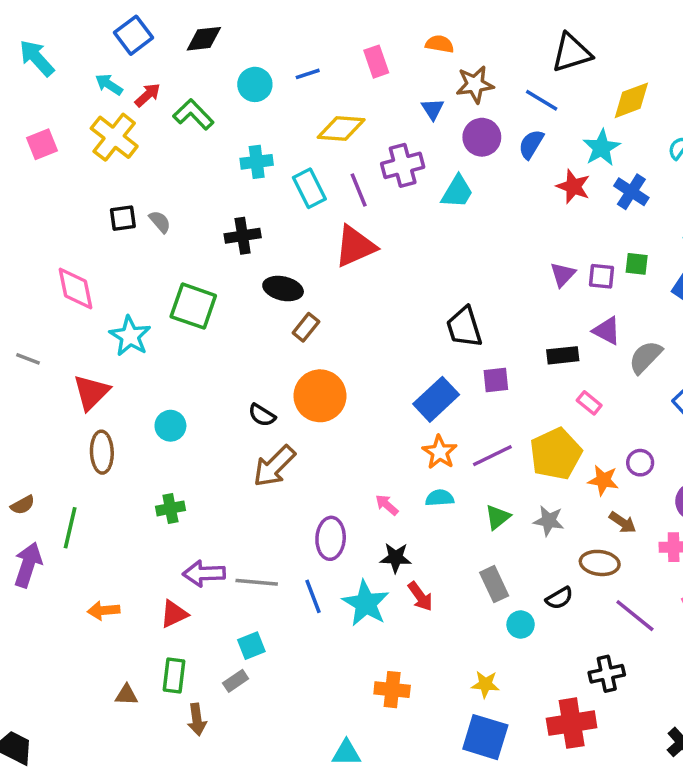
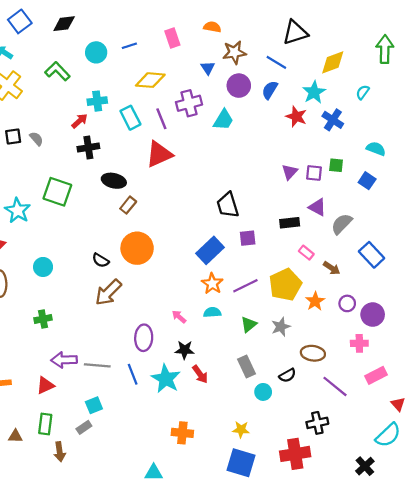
red arrow: (148, 95) -> (80, 121), moved
purple circle: (640, 463) -> (347, 303), moved
orange star: (603, 480) -> (315, 301), turned 30
gray star: (549, 521) -> (281, 327), turned -30
brown arrow: (623, 522) -> (332, 268), moved

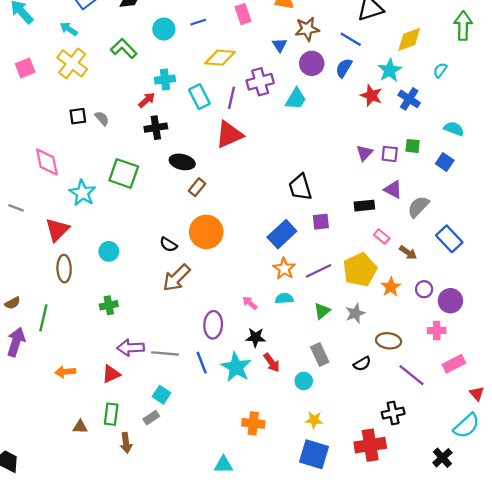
purple line: (161, 119) -> (231, 98), turned 35
cyan circle: (263, 392) -> (304, 381), moved
cyan square: (94, 405) -> (162, 395), turned -35

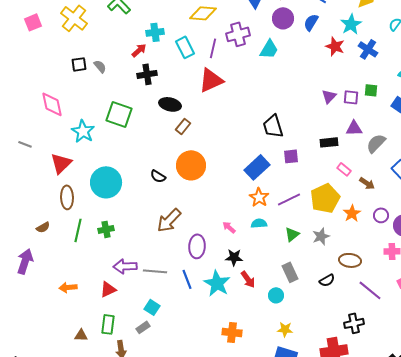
purple triangle: (393, 189) -> (354, 128), turned -30
cyan circle: (109, 251) -> (106, 182), size x1.8
brown arrow: (176, 278) -> (169, 220), moved
brown semicircle: (13, 303) -> (43, 227), moved
green line: (43, 318) -> (78, 230), moved

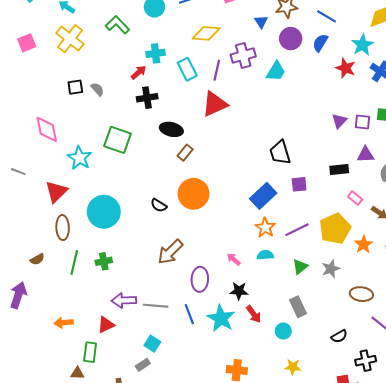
black semicircle: (327, 280) -> (339, 336), moved
green rectangle: (108, 324) -> (90, 352), moved

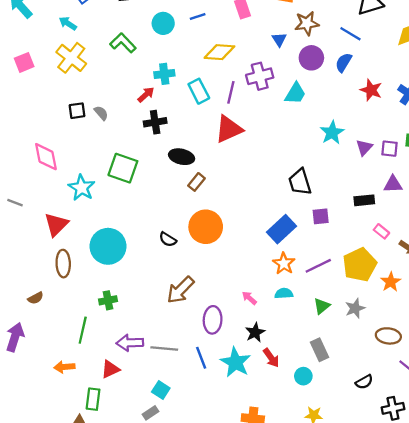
cyan star: (362, 45) -> (332, 133), moved
green line: (74, 262) -> (83, 330), moved
black star: (239, 291) -> (255, 332), turned -30

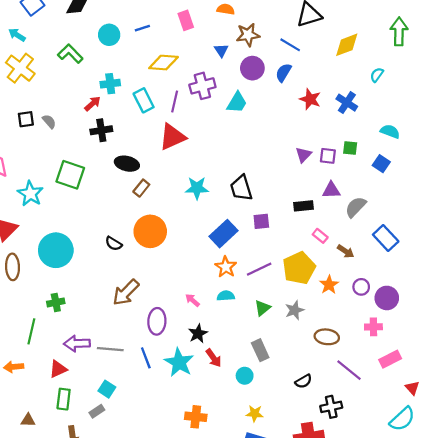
cyan star: (332, 133) -> (197, 188), moved, turned 30
green rectangle: (93, 399) -> (64, 399), moved

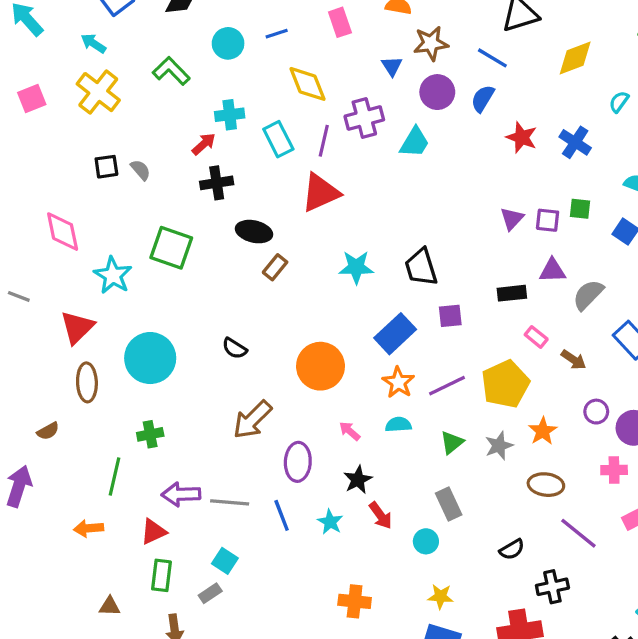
yellow diamond: (164, 63) -> (308, 84), turned 64
orange circle: (150, 231) -> (320, 366), moved
orange star: (329, 285) -> (543, 431), moved
cyan star: (179, 362) -> (330, 522), size x0.6

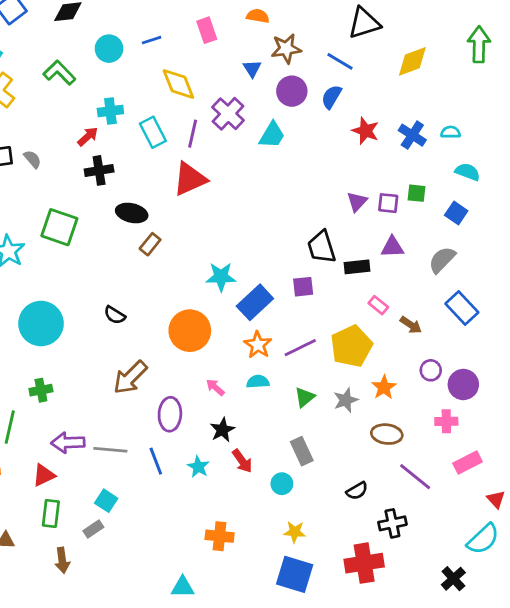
cyan semicircle: (619, 102) -> (451, 132), moved, turned 54
purple cross: (364, 118) -> (228, 114), turned -32
cyan star: (356, 267) -> (221, 277), moved
black trapezoid: (421, 267) -> (322, 247), moved
gray semicircle: (588, 295) -> (442, 260), moved

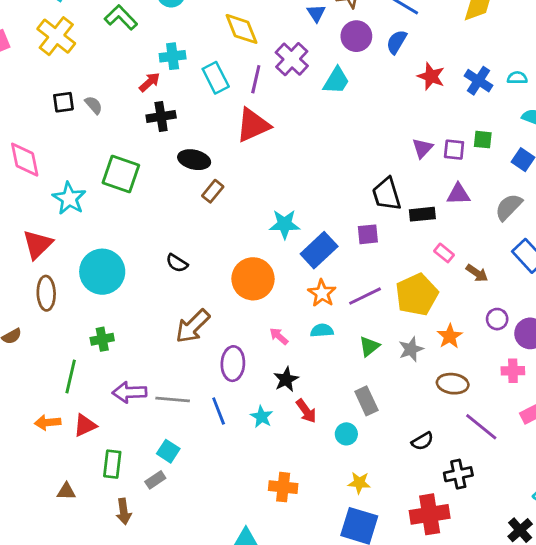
red triangle: (44, 475) -> (85, 425), moved

